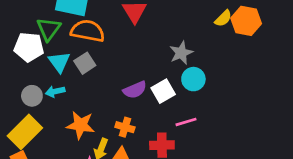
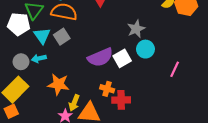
purple semicircle: (135, 90) -> (100, 57), size x1.4
pink line: (186, 122) -> (175, 69), moved, turned -49
orange cross: (125, 127) -> (107, 89), moved

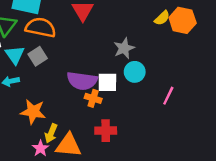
purple semicircle: (100, 57) -> (82, 81), turned 30
white square: (122, 58) -> (107, 82), turned 30
orange cross: (107, 89) -> (93, 98), moved

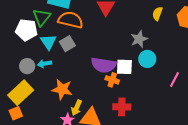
yellow semicircle: (162, 18) -> (157, 14), moved, turned 152

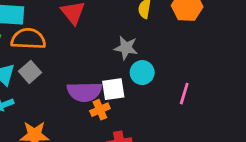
gray star: (139, 39) -> (126, 48), turned -30
orange cross: (112, 80) -> (100, 110), turned -32

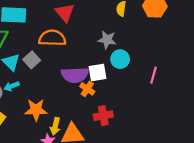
orange semicircle: (28, 39) -> (52, 38), moved
orange cross: (100, 110) -> (87, 89), turned -32

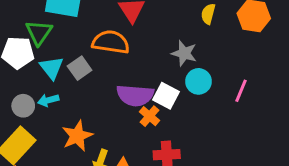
white square: (98, 72) -> (166, 96), turned 30
pink line: (154, 75) -> (241, 91), moved
orange star: (36, 110) -> (77, 136), turned -30

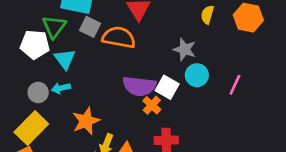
gray square: (80, 68) -> (90, 27), moved, turned -30

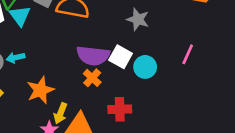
cyan triangle: (65, 59) -> (20, 16), moved
cyan circle: (197, 75) -> (145, 67), moved
orange cross: (152, 105) -> (92, 78), moved

